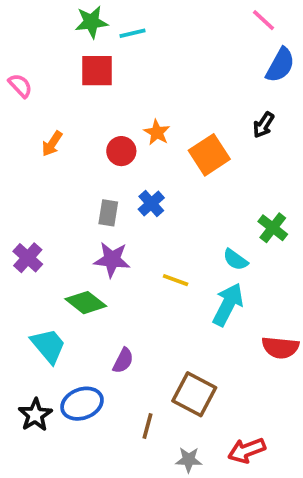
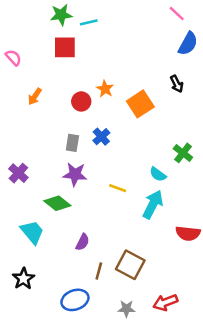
black arrow: (263, 125) -> (177, 84), turned -60
blue ellipse: (82, 404) -> (75, 300), moved
brown line: (147, 426) -> (99, 271), moved

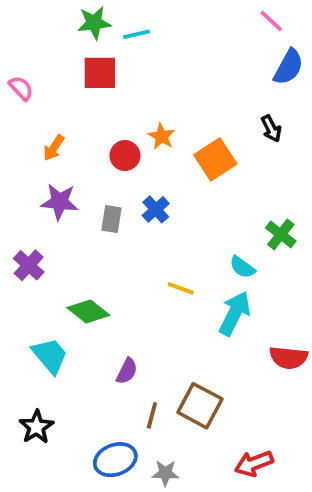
purple star: (75, 174) -> (60, 202), moved
gray star: (126, 309) -> (165, 473), moved

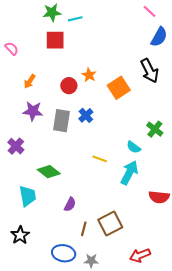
black arrow: (271, 129) -> (149, 71), size x1.6
gray rectangle: (111, 219) -> (61, 121), size x1.5
cyan trapezoid: (50, 356) -> (28, 196), turned 30
brown square: (200, 406) -> (110, 224), turned 35
blue ellipse: (115, 460) -> (64, 253), turned 30

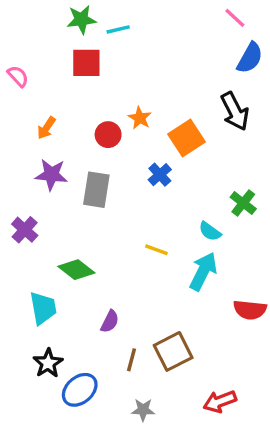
blue cross: (86, 115) -> (160, 175), moved
black star: (20, 235) -> (48, 363), moved
blue ellipse: (64, 253) -> (80, 390), moved, turned -50

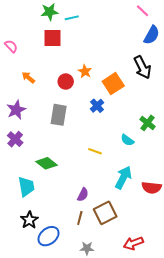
orange arrow: (46, 128) -> (28, 77), turned 96
purple star: (51, 175) -> (16, 110), moved, turned -30
cyan arrow: (203, 271) -> (123, 178), moved
purple semicircle: (110, 321) -> (83, 195), moved

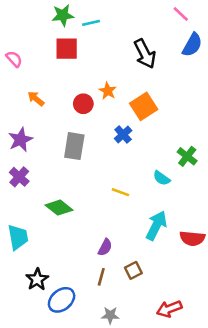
black arrow: (142, 67) -> (145, 54), moved
cyan trapezoid: (26, 187) -> (18, 237), moved
brown square: (105, 213) -> (133, 270), size x0.6

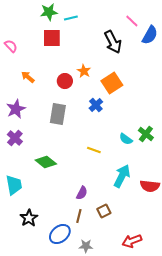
pink line: (181, 14) -> (132, 21), moved
green cross: (187, 156) -> (146, 134), moved
blue ellipse: (62, 300) -> (60, 234), moved

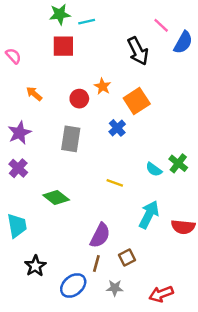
purple semicircle: (82, 193) -> (100, 235), size x1.5
gray star: (86, 246) -> (115, 288), moved

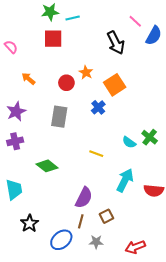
purple cross: (18, 168) -> (15, 141), turned 35

